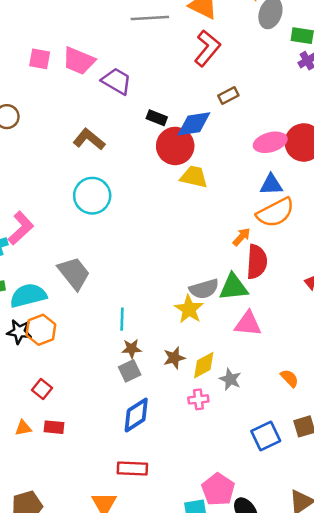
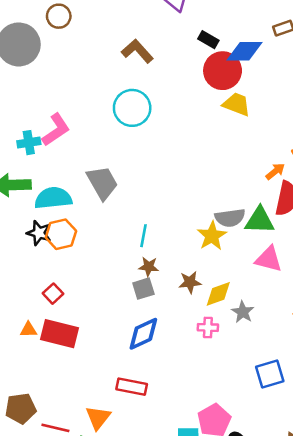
red rectangle: (54, 427) -> (59, 334), size x1.8

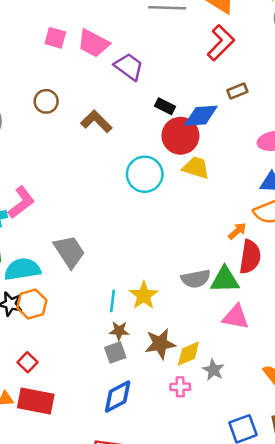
brown circle: (59, 16) -> (46, 101), moved
cyan circle: (132, 108) -> (145, 174), moved
yellow star: (212, 236) -> (144, 295), moved
brown star: (190, 282) -> (160, 344), size x1.4

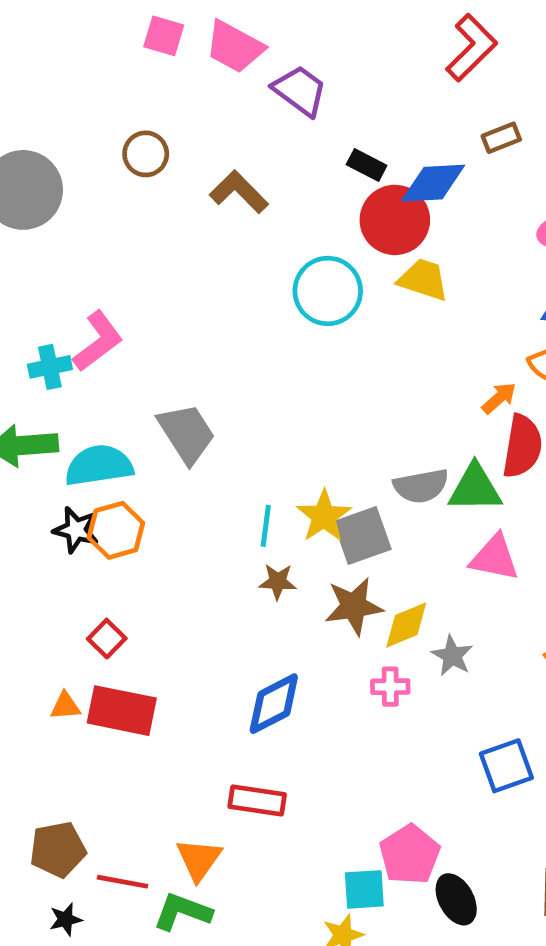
gray square: (115, 352) -> (362, 536), moved, size x1.4

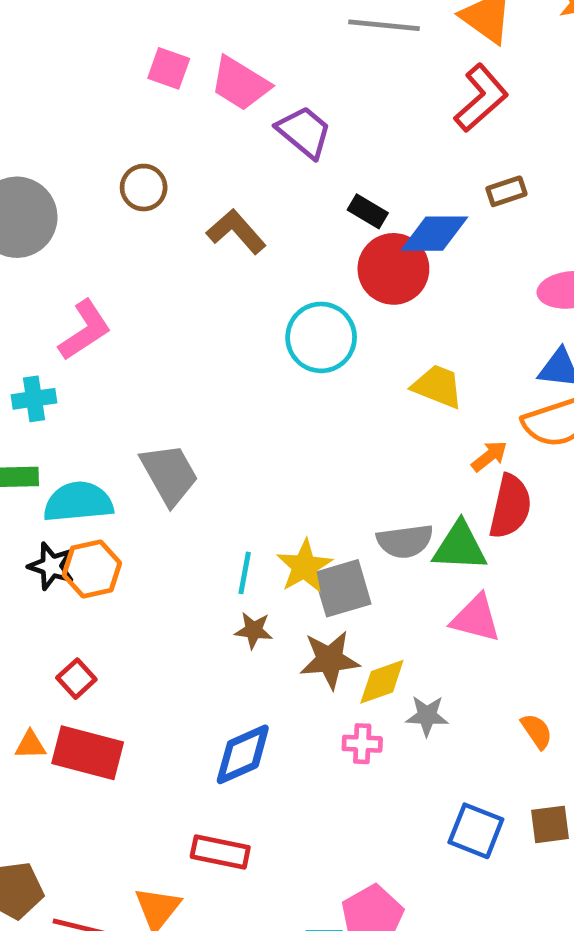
yellow trapezoid: (423, 280) -> (438, 386), moved
pink L-shape: (98, 341) -> (85, 330), moved
gray star: (452, 656) -> (427, 716), turned -30
blue square: (506, 766) -> (476, 831), turned 38

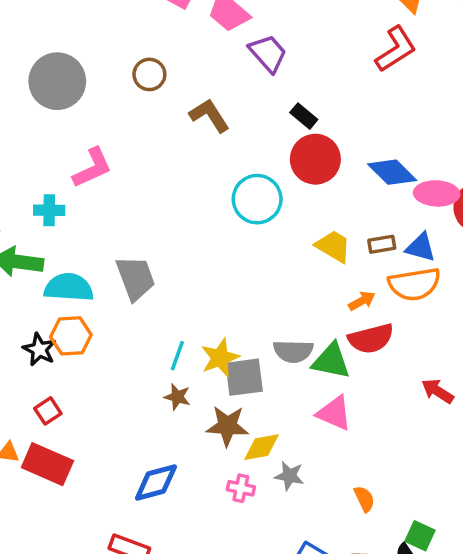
brown rectangle: (506, 191) -> (382, 244), moved
blue diamond: (434, 234) -> (392, 172), moved, turned 36
red semicircle: (510, 506) -> (371, 339), turned 54
black star: (51, 566) -> (39, 349), moved

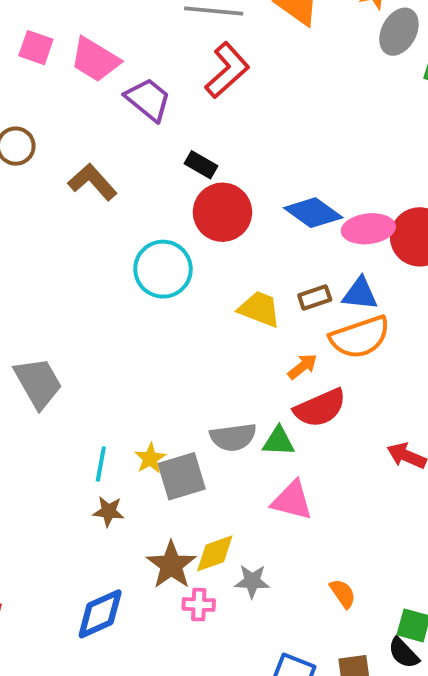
red L-shape: (396, 49) -> (227, 70), moved
yellow star: (220, 358) -> (150, 458), size x0.7
green triangle: (331, 361) -> (278, 441), size x0.7
brown star: (227, 426) -> (171, 565), moved, turned -30

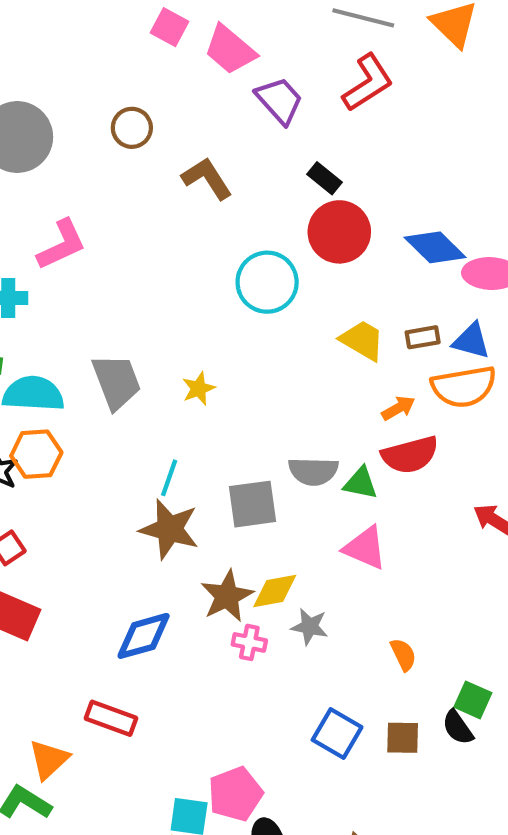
yellow star: (150, 458) -> (199, 389), moved
brown star: (108, 511) -> (169, 529), size x1.8

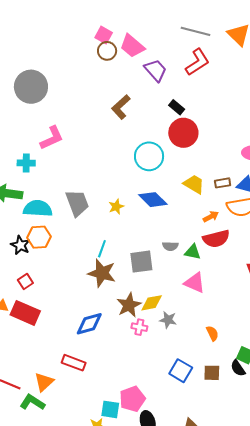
brown circle: (132, 128) -> (107, 51), moved
brown L-shape: (207, 178) -> (121, 107), turned -100
blue diamond: (435, 247) -> (153, 200), moved
gray semicircle: (313, 471) -> (170, 246), size x0.7

